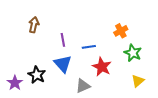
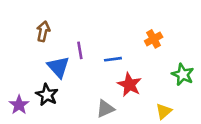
green star: (133, 53) -> (183, 74), moved
blue triangle: (63, 64) -> (58, 67), moved
yellow triangle: (138, 81) -> (164, 111), moved

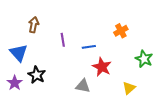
blue triangle: (58, 67) -> (19, 53), moved
gray triangle: (105, 109) -> (83, 86), turned 35

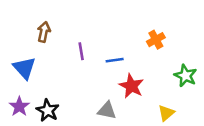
black star: (37, 75) -> (48, 110), moved

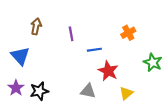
purple line: (81, 51) -> (71, 34), moved
black star: (48, 110) -> (39, 91), turned 30
yellow triangle: (166, 113) -> (126, 93), moved

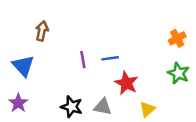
orange cross: (128, 33) -> (177, 38), moved
purple line: (71, 34) -> (83, 60), moved
black star: (39, 91) -> (72, 107), moved, turned 30

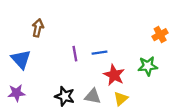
green star: (178, 73) -> (148, 66), moved, turned -30
purple star: (18, 103) -> (16, 93), turned 30
yellow triangle: (147, 109) -> (121, 99), moved

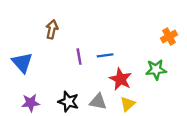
brown arrow: (38, 28) -> (52, 29), moved
purple star: (16, 93) -> (31, 103), moved

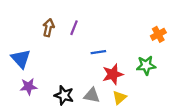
purple line: (79, 57) -> (74, 28), moved, turned 32
red star: (120, 79) -> (113, 74), turned 30
purple star: (31, 103) -> (28, 86), moved

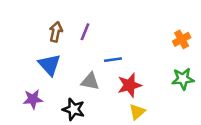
blue triangle: (21, 59) -> (49, 65), moved
green star: (146, 65) -> (183, 79), moved
gray triangle: (92, 95) -> (90, 81), moved

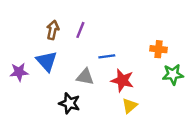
orange cross: (182, 39) -> (158, 49), moved, turned 35
red star: (129, 85) -> (122, 80), turned 30
purple star: (33, 99) -> (19, 72), moved

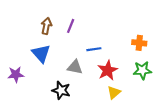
purple star: (19, 72) -> (16, 75), moved
green star: (173, 74) -> (142, 70), moved
red star: (122, 80) -> (108, 70), turned 30

